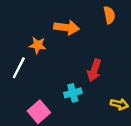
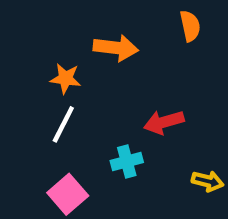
white line: (19, 68) -> (63, 124), moved
red arrow: (94, 70) -> (164, 122), turned 55

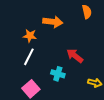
red arrow: (164, 122) -> (75, 56), turned 54
cyan cross: (127, 161) -> (58, 74), turned 32

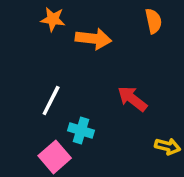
orange star: (30, 36) -> (53, 19), moved
cyan cross: (58, 74) -> (81, 130), moved

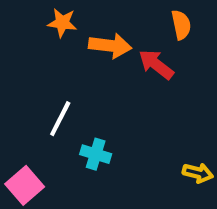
red arrow: (132, 99) -> (156, 64), moved
pink square: (55, 157) -> (25, 185), moved

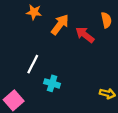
orange semicircle: (181, 25) -> (106, 20), moved
orange arrow: (110, 46) -> (60, 25), turned -60

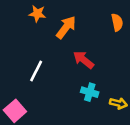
red arrow: (85, 35) -> (83, 60), moved
cyan cross: (52, 83) -> (90, 92), moved

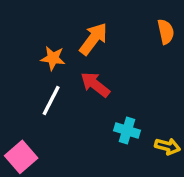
orange star: (37, 14) -> (53, 58), moved
red arrow: (83, 60) -> (95, 85), moved

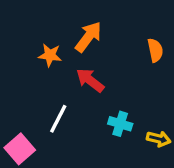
orange semicircle: (166, 32) -> (155, 50), moved
white line: (51, 100) -> (58, 119), moved

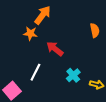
orange arrow: (88, 37) -> (43, 15), moved
cyan cross: (120, 124) -> (73, 75), turned 32

